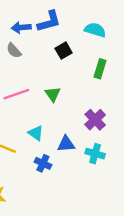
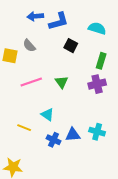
blue arrow: (21, 28) -> (35, 16), moved
black square: (64, 51) -> (71, 46), turned -32
purple cross: (95, 120) -> (97, 84), moved, turned 30
blue triangle: (66, 144) -> (73, 135), moved

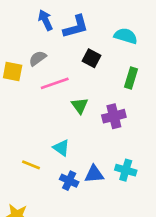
blue arrow: (35, 16) -> (45, 20), turned 70
gray semicircle: (29, 46) -> (38, 58), turned 96
pink line: (31, 82) -> (55, 83), moved
purple cross: (97, 84) -> (114, 116), moved

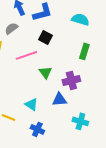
gray semicircle: (38, 58) -> (11, 28), moved
black square: (91, 58) -> (45, 37), moved
blue triangle: (94, 174) -> (59, 99), moved

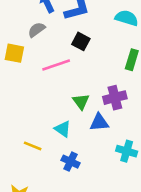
green triangle: (45, 72) -> (81, 102), moved

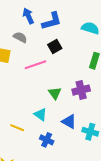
gray semicircle: (37, 30) -> (20, 37), turned 64
black square: (81, 41) -> (55, 46), turned 32
blue triangle: (99, 122) -> (69, 122), moved, turned 35

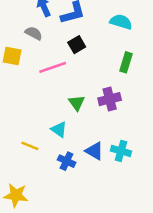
blue triangle: (69, 122) -> (94, 151), moved

